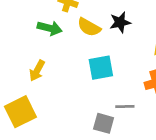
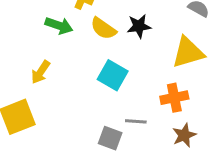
cyan square: (101, 68) -> (113, 75), turned 35

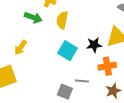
black star: (139, 26) -> (94, 45), moved
yellow semicircle: (103, 28) -> (62, 20), turned 66

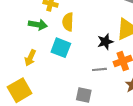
cyan square: (68, 51) -> (61, 48), moved
gray line: (82, 81) -> (99, 69), moved

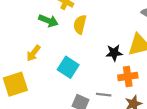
cyan square: (61, 48) -> (68, 67), moved
gray line: (99, 69) -> (104, 95), moved

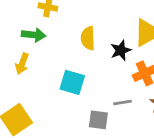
yellow semicircle: (80, 24) -> (88, 38), moved
yellow arrow: (33, 53) -> (22, 64), moved

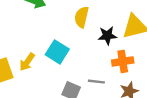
yellow arrow: (22, 64) -> (27, 62), moved

